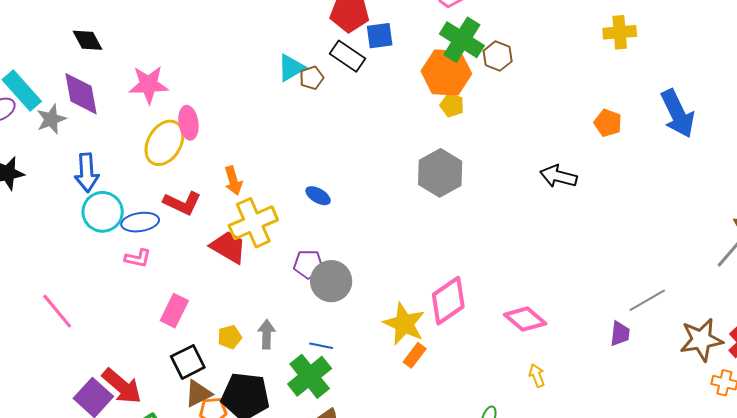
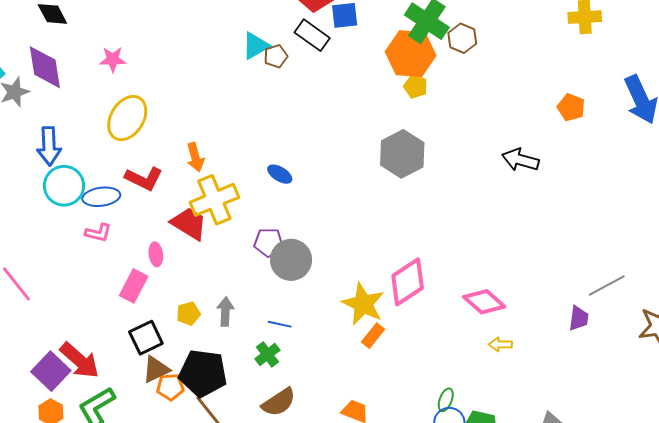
pink star: (149, 85) -> (113, 59), size x0.7
pink ellipse: (188, 123) -> (156, 254), moved, size x0.7
green cross: (310, 376) -> (267, 354), size x0.6
yellow arrow: (537, 376) -> (500, 344), moved, turned -70

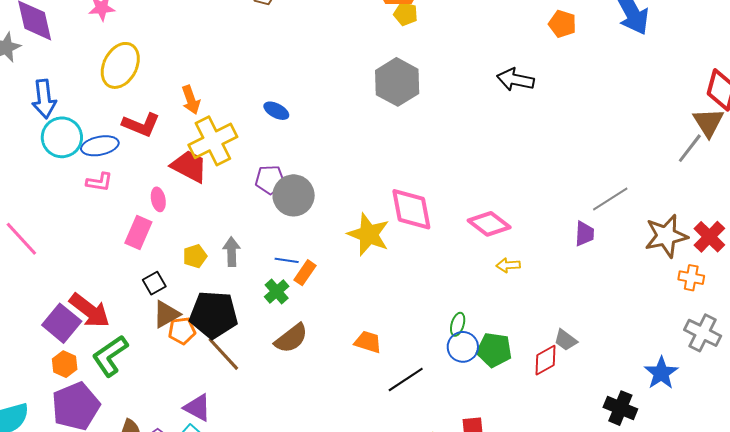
pink diamond: (408, 282) -> (411, 209), turned -63
orange rectangle: (373, 336) -> (305, 273), moved
black square: (146, 338) -> (154, 283), size x0.7

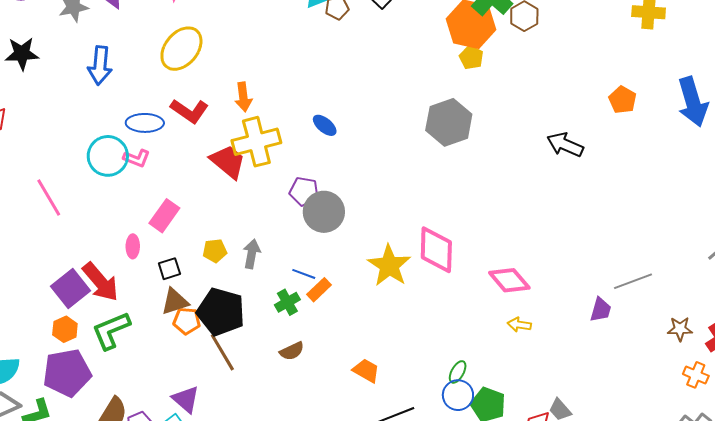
cyan circle: (62, 137) -> (108, 156), moved
pink ellipse: (158, 199) -> (133, 246), moved
brown star: (666, 236) -> (680, 329), size x0.6
brown semicircle: (291, 338) -> (292, 351), size x0.7

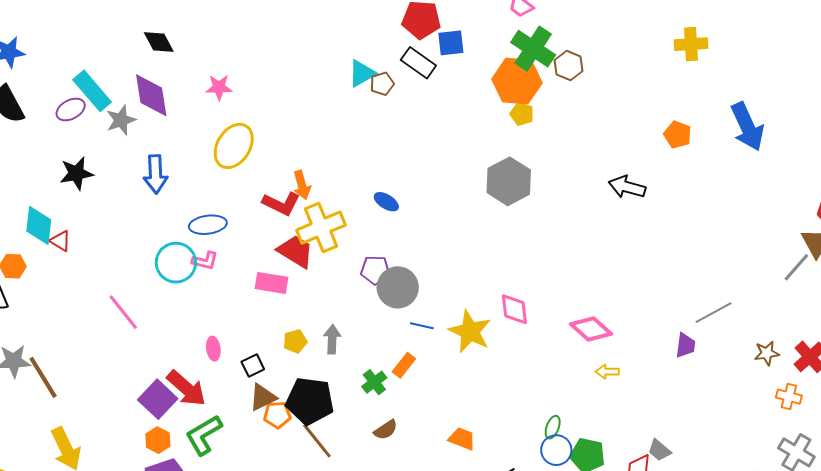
red L-shape: (189, 111) -> (281, 204), moved
pink rectangle: (164, 216) -> (272, 283), moved, turned 72
pink diamond: (436, 250) -> (514, 309), size x0.7
blue line: (304, 274) -> (422, 326), moved

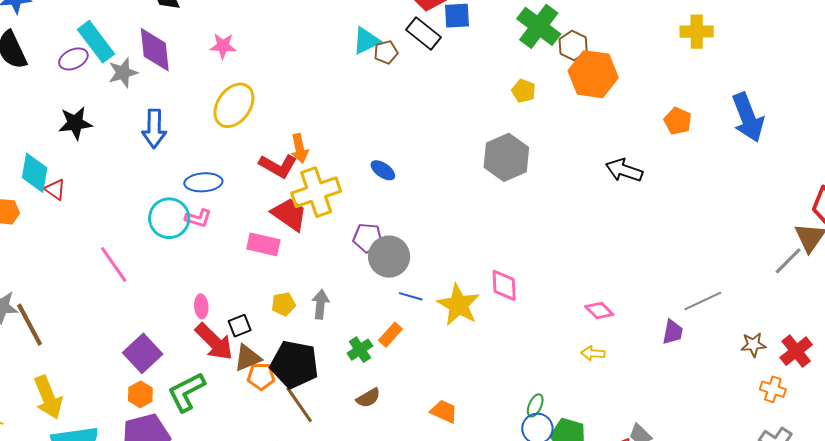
orange hexagon: (517, 81) -> (593, 74), moved
pink diamond: (591, 329) -> (599, 311), moved, size x0.7
red arrow: (186, 388) -> (214, 342), moved

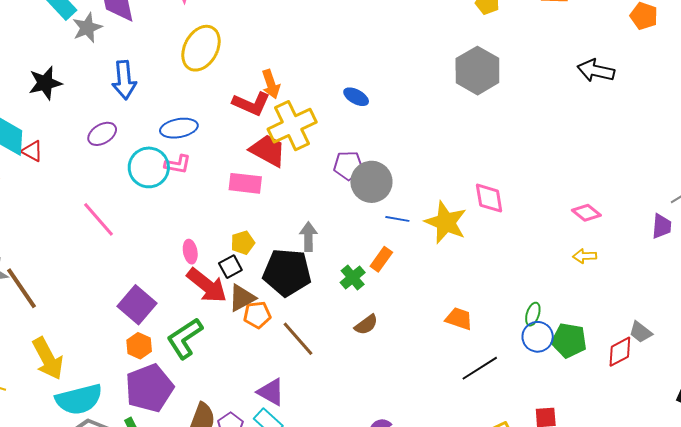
purple ellipse: (73, 59) -> (102, 134), moved
yellow pentagon: (283, 304) -> (243, 243), moved
black pentagon: (294, 364) -> (287, 272), moved
orange trapezoid: (444, 411) -> (459, 319), moved

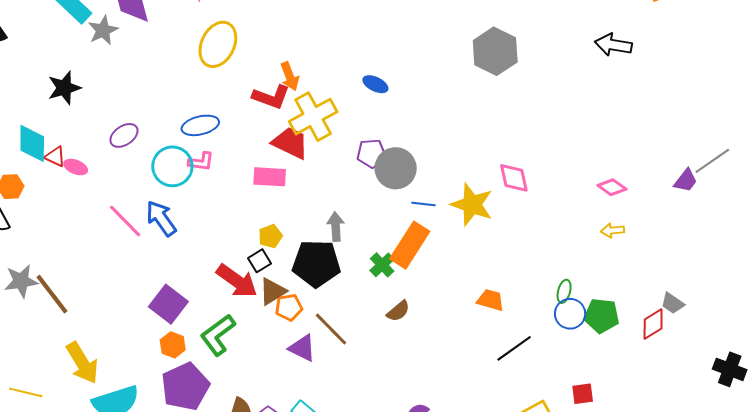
blue arrow: (124, 80) -> (161, 218), moved, turned 153
purple trapezoid: (662, 226) -> (686, 181), moved, turned 36
pink ellipse: (190, 252) -> (76, 167), moved, turned -55
orange rectangle: (381, 259) -> (410, 245), size x1.8
purple triangle: (271, 392) -> (302, 348), moved

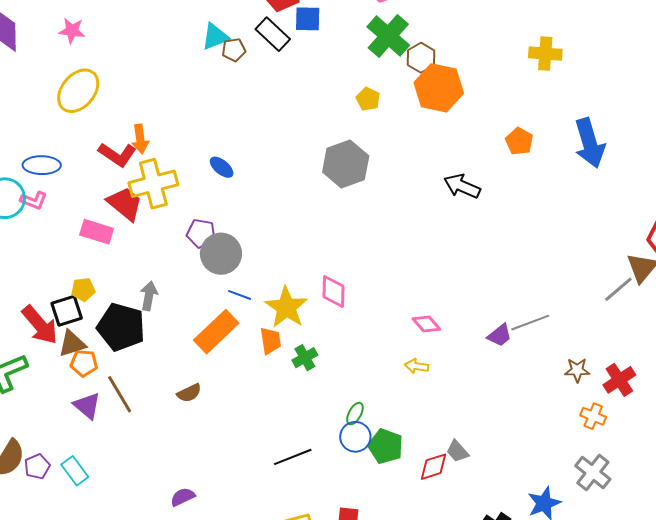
black square: (259, 261) -> (67, 311), size x1.4
green cross: (382, 265) -> (305, 358), moved
orange trapezoid: (491, 300) -> (271, 341), moved, turned 52

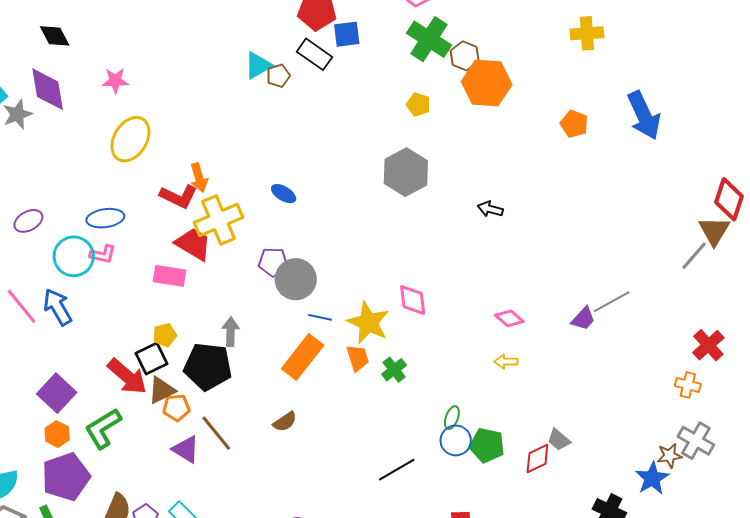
black arrow: (462, 186) -> (490, 209), moved, size x0.7
brown star: (577, 370) -> (669, 456), moved

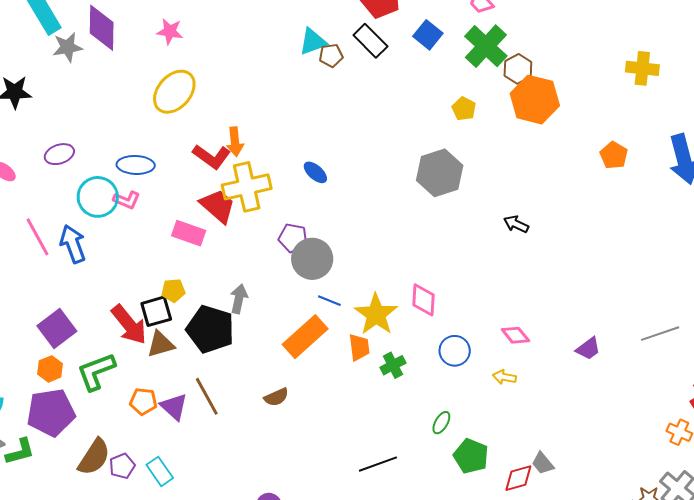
blue square: (347, 34) -> (428, 35), moved, turned 36
gray line: (612, 302) -> (660, 334), moved
orange pentagon: (176, 408) -> (143, 401), moved
blue circle: (456, 440) -> (455, 351), moved

